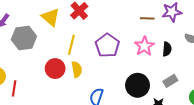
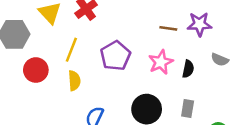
red circle: (55, 69) -> (36, 70), moved
gray rectangle: (170, 81) -> (188, 108), turned -56

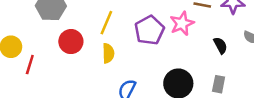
pink star: (161, 62) -> (182, 23), moved
black semicircle: (188, 69) -> (220, 45), turned -42

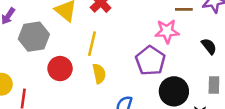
pink star: (182, 23) -> (167, 31), turned 30
purple pentagon: (149, 30) -> (150, 61), moved

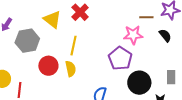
black semicircle: (209, 46) -> (165, 35), moved
yellow semicircle: (99, 74) -> (71, 69), moved

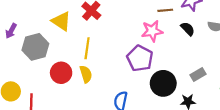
gray rectangle: (171, 77) -> (198, 75), turned 64

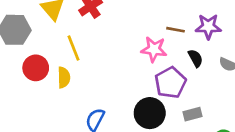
yellow line: (87, 48) -> (74, 48), turned -45
purple pentagon: (140, 58) -> (170, 83), moved

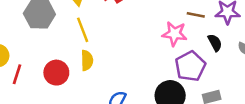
yellow line: (74, 48) -> (83, 30), moved
red circle: (36, 68) -> (56, 73), moved

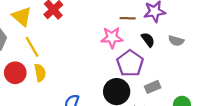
red circle: (56, 73) -> (15, 73), moved

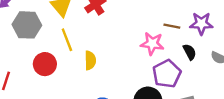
yellow semicircle: (40, 73) -> (90, 60), moved

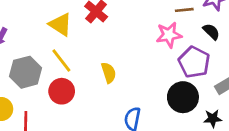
gray hexagon: (27, 25) -> (26, 72), moved
yellow line: (67, 40) -> (61, 60), moved

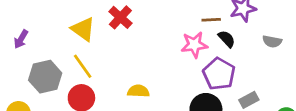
black semicircle: (211, 32) -> (227, 39), moved
yellow semicircle: (109, 73) -> (138, 91), moved, turned -72

